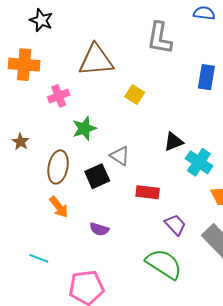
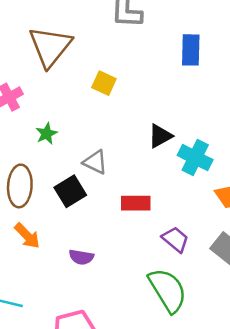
brown triangle: (96, 60) -> (50, 47), turned -39
green star: (84, 128) -> (46, 134), size x0.7
green semicircle: (164, 264) -> (168, 290), turned 33

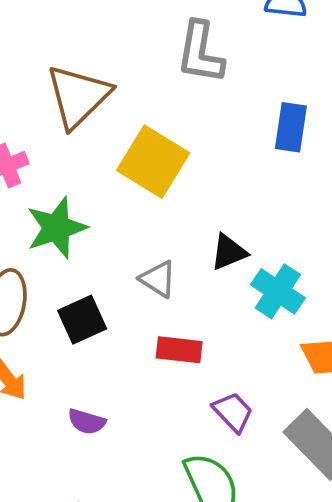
yellow square: (104, 83) -> (153, 162), size x1.8
green star: (46, 134) -> (57, 228), size x1.8
gray triangle: (95, 162) -> (158, 279), moved

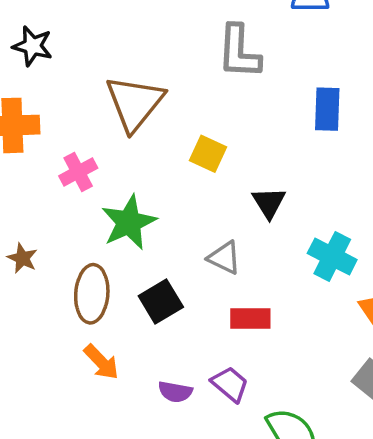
yellow square: (153, 162) -> (208, 154), size x0.6
black triangle: (229, 252) -> (269, 203), moved, turned -33
purple trapezoid: (233, 412) -> (230, 384), moved

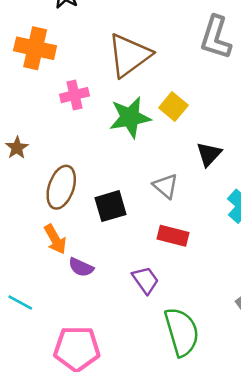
green star: (129, 222) -> (130, 117), moved
purple semicircle: (175, 392) -> (81, 267), moved

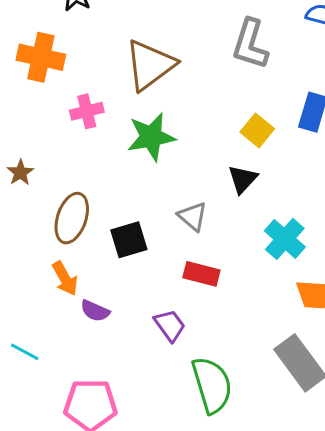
yellow square: (173, 107) -> (257, 130), moved

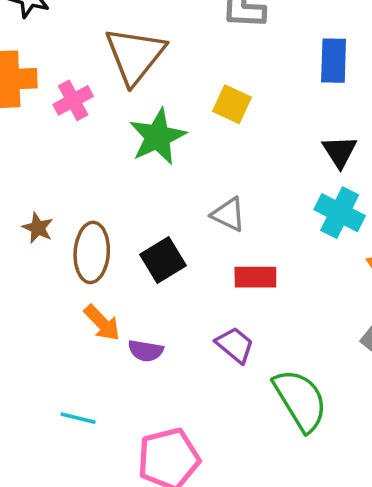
pink cross: (87, 111) -> (73, 100), moved
yellow square: (257, 130) -> (232, 104), moved
brown star: (20, 173) -> (38, 228), moved
black triangle: (243, 179) -> (340, 151), moved

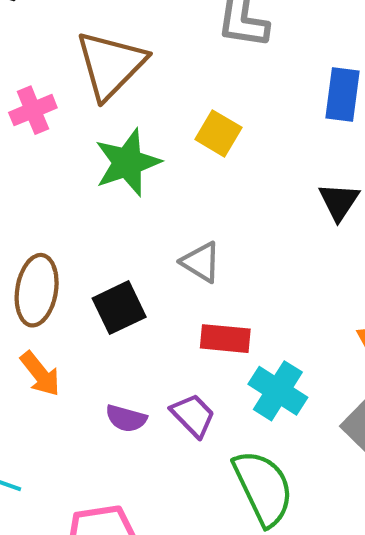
cyan cross: (340, 213) -> (278, 391), moved
purple semicircle: (146, 351) -> (126, 418), moved

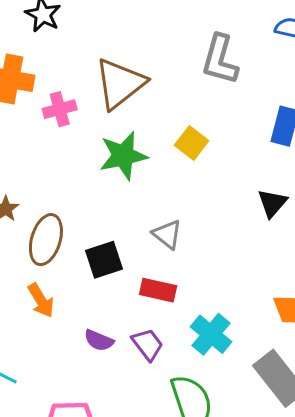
red rectangle: (225, 339) -> (158, 290), moved

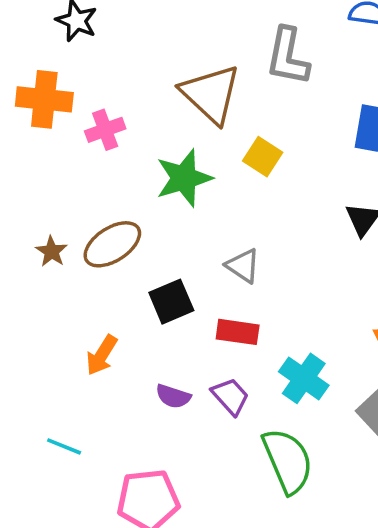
brown triangle: (120, 83) -> (211, 94), moved, turned -34
brown ellipse: (46, 240) -> (112, 244), moved, turned 45
orange arrow: (41, 300) -> (102, 355), turned 68

